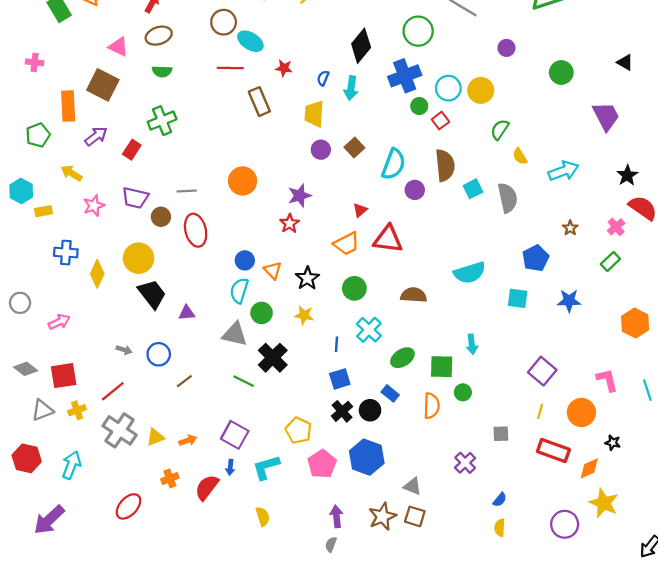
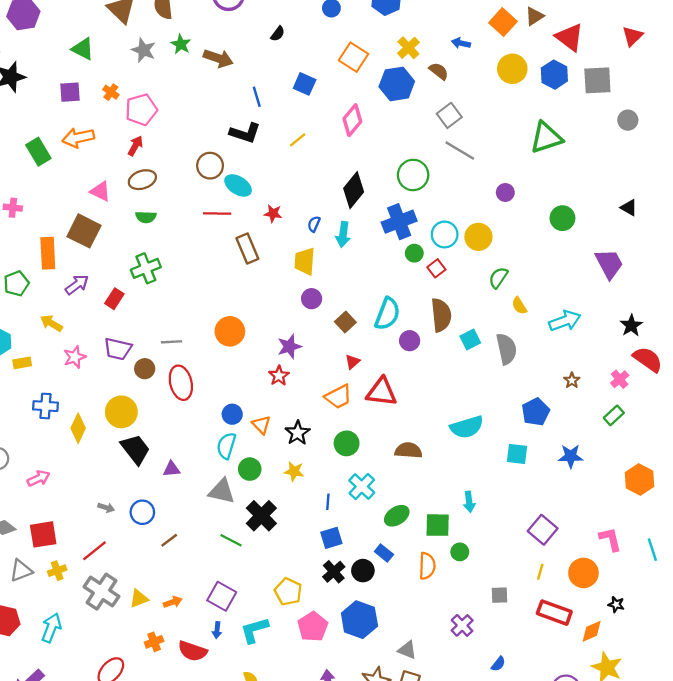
brown square: (354, 147) -> (345, 322), moved
red semicircle: (207, 487) -> (193, 651), turned -108

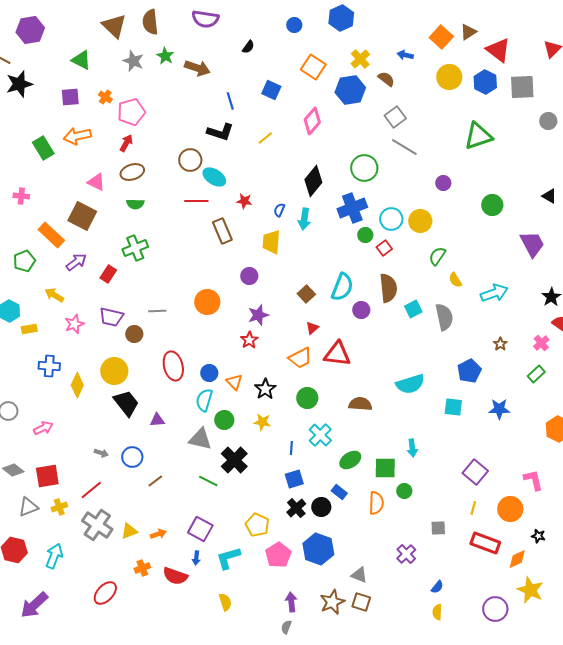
orange rectangle: (48, 253) -> (51, 235), turned -44
purple circle: (312, 299) -> (249, 276), moved
red ellipse: (181, 383) -> (173, 366), moved

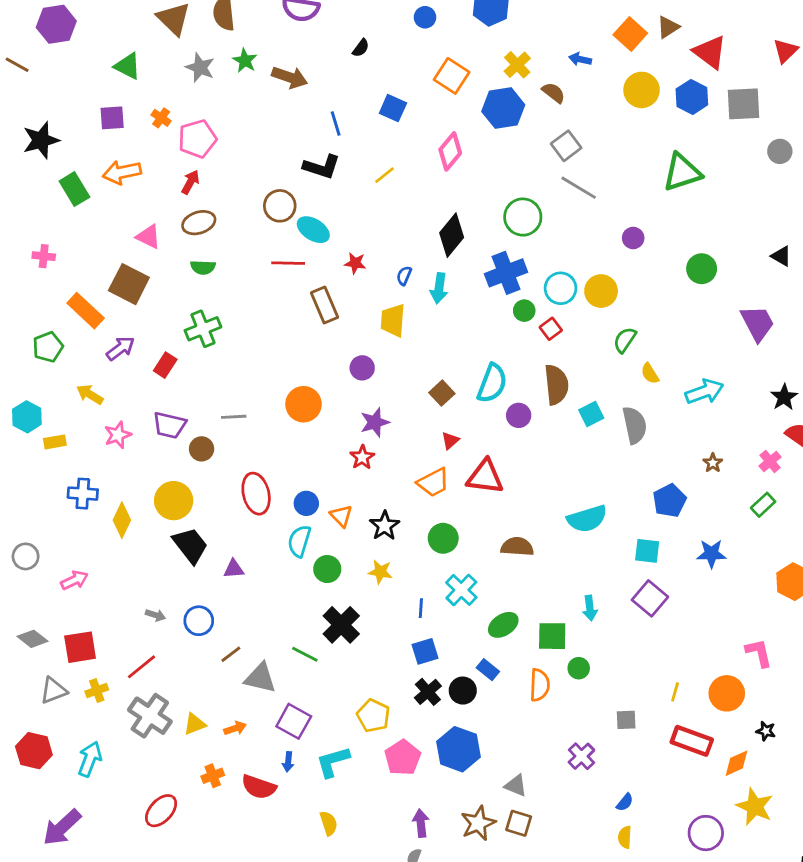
black star: (19, 84) -> (41, 140), moved
gray triangle: (200, 439) -> (260, 678), moved
purple square: (475, 472) -> (650, 598), moved

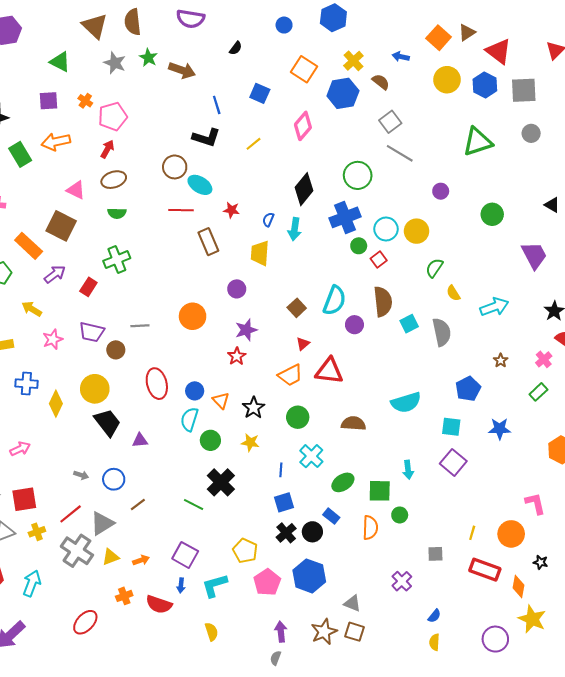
gray circle: (780, 151) -> (531, 133), moved
gray triangle: (260, 678) -> (102, 523), moved, turned -45
orange diamond: (737, 763) -> (518, 586), turned -55

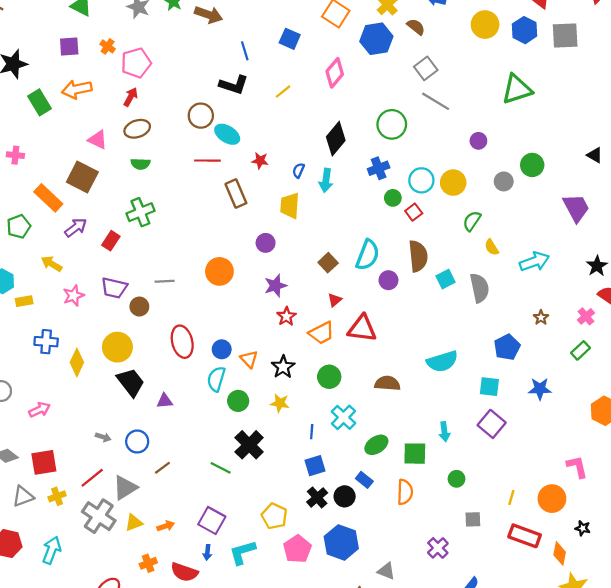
gray circle: (531, 133) -> (504, 181), moved
blue cross: (345, 217) -> (379, 168), size x0.7
red star: (237, 356) -> (286, 316), moved
green circle: (400, 515) -> (456, 479), moved

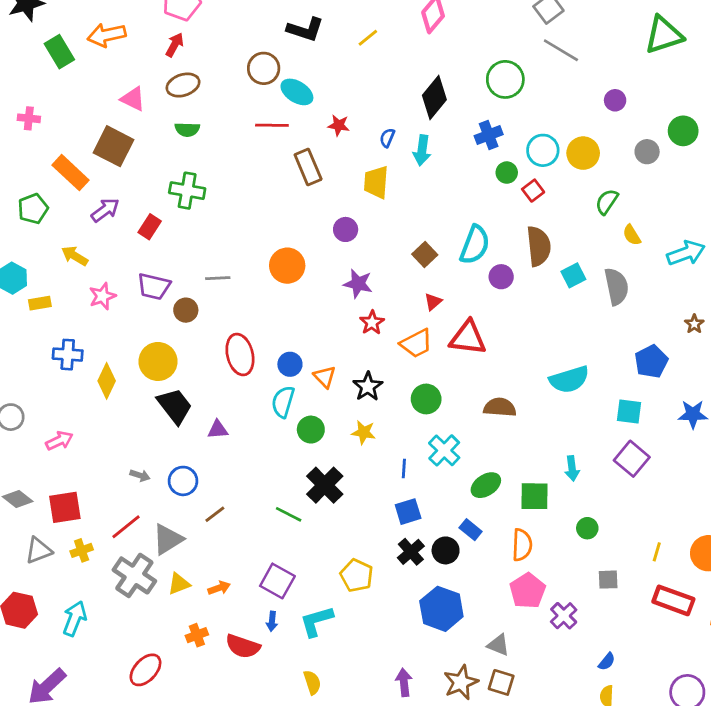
green cross: (140, 212) -> (187, 191), turned 32
purple star: (275, 286) -> (358, 284), turned 30
pink pentagon: (297, 549) -> (528, 591), moved

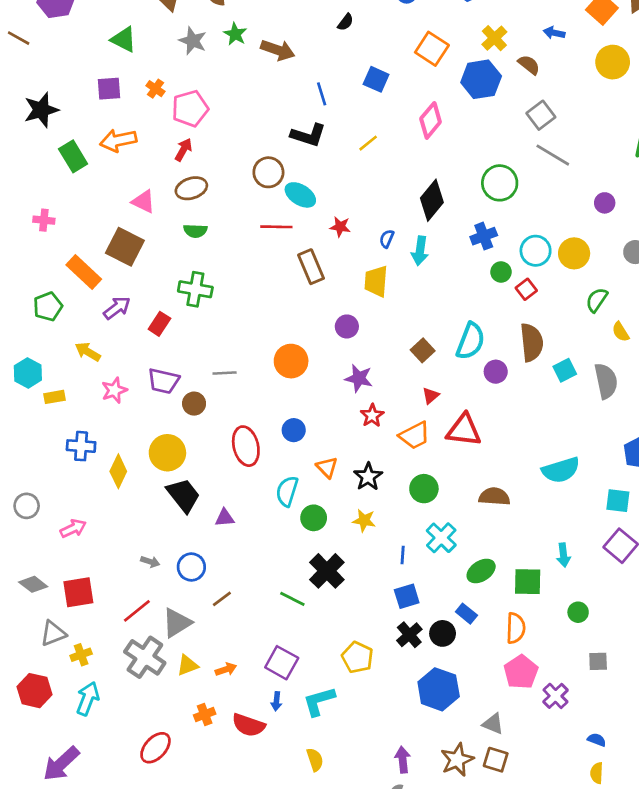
blue circle: (290, 364) -> (294, 430), moved
yellow cross: (82, 550) -> (81, 655), moved
blue semicircle: (607, 662) -> (597, 740), turned -108

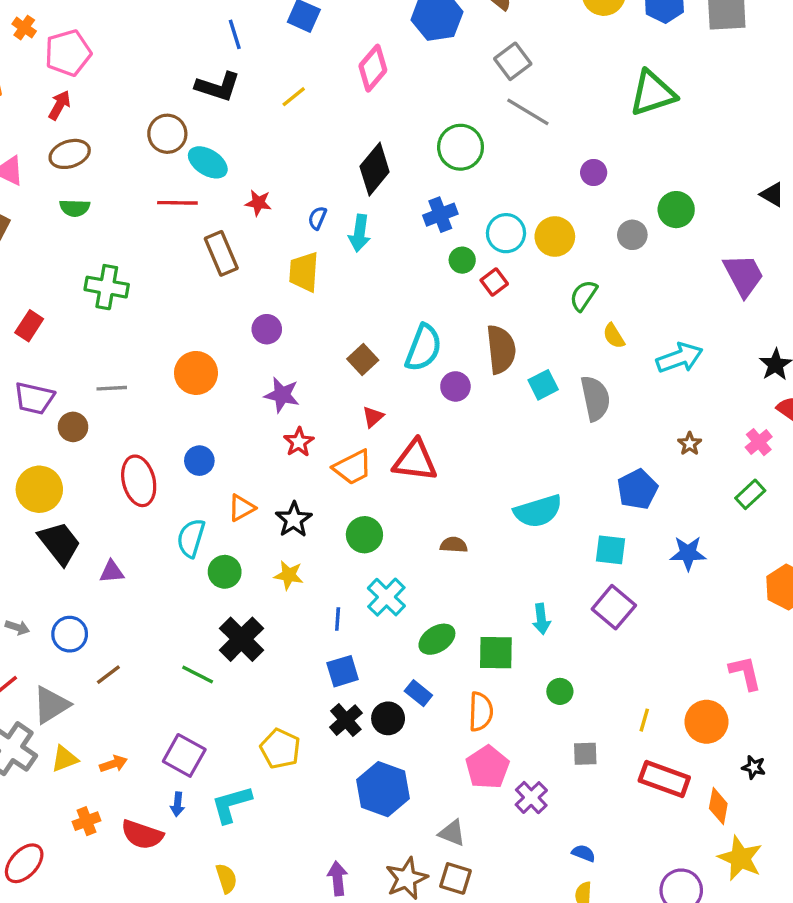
green cross: (195, 289) -> (107, 287), moved
orange triangle: (327, 467) -> (241, 508), turned 45
brown semicircle: (494, 497) -> (454, 545), size x0.7

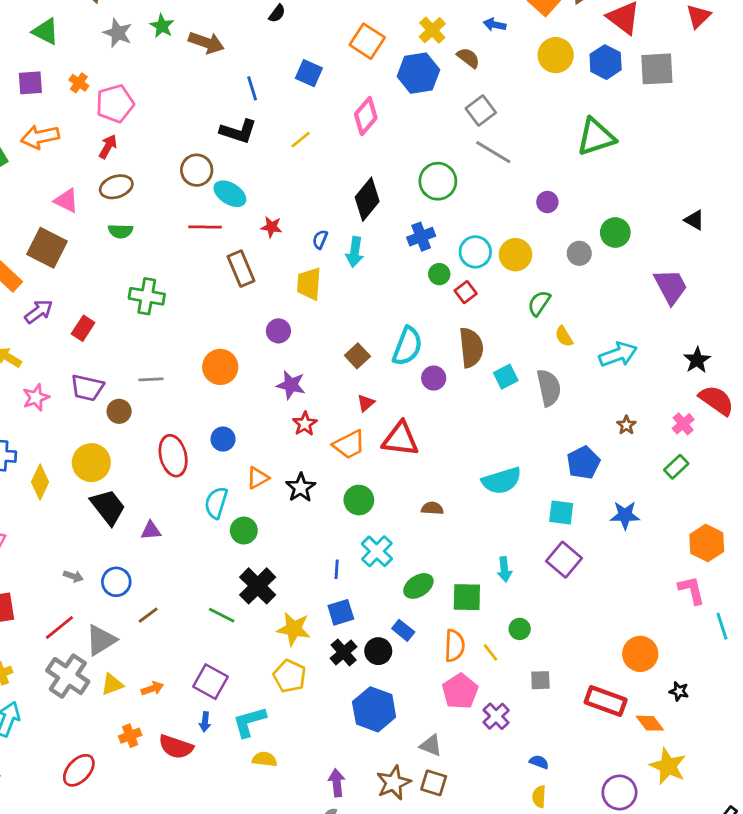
yellow star: (289, 575) -> (294, 629), moved, size x1.4
pink L-shape: (745, 673) -> (692, 590), moved
yellow line: (644, 720) -> (491, 652), moved, turned -54
orange diamond: (718, 806) -> (650, 723), turned -48
yellow semicircle: (226, 878) -> (265, 759), moved, turned -65

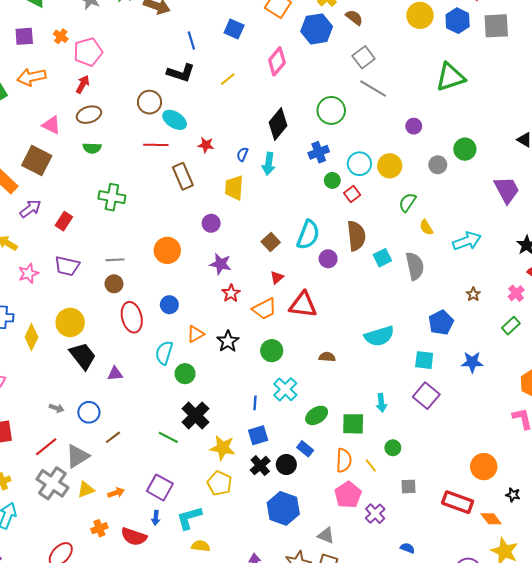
brown circle: (119, 411) -> (114, 284), moved

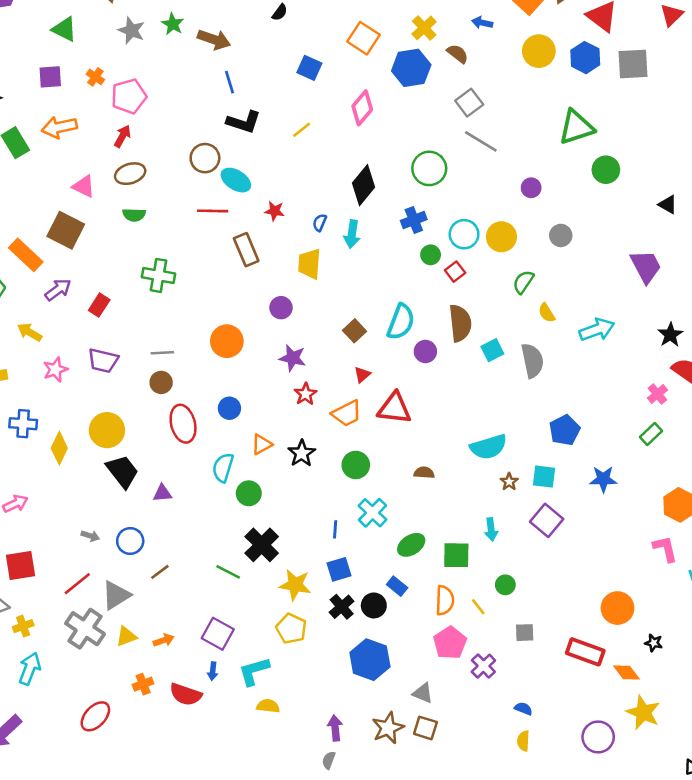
blue line: (191, 40) -> (229, 82), moved
green circle: (465, 149) -> (606, 170), moved
brown star: (473, 294) -> (509, 482), moved

